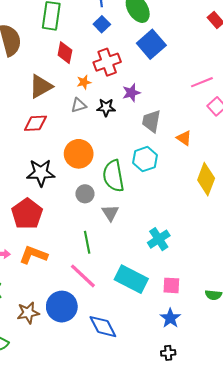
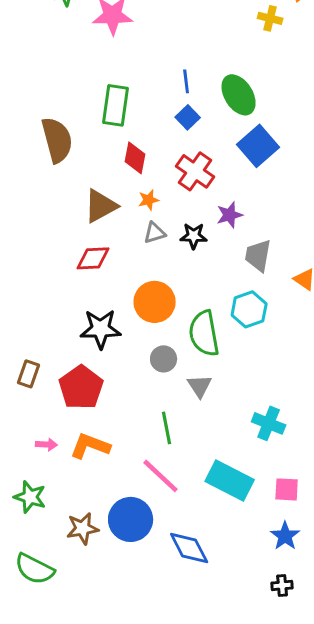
red cross: (107, 62) -> (195, 171), turned -35
orange star: (84, 82) -> (149, 200), moved
cyan cross: (159, 239) -> (269, 423), turned -35

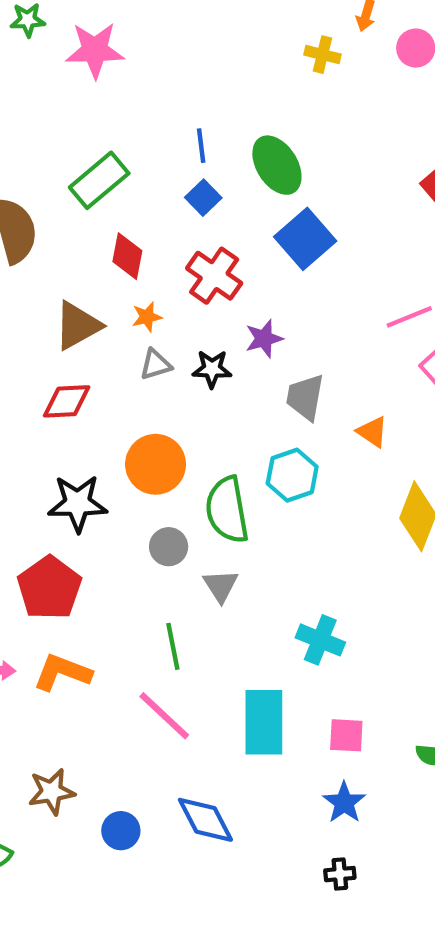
green rectangle: (116, 105) -> (99, 180), turned 42
cyan rectangle: (230, 480) -> (264, 722), turned 63
blue circle: (131, 519) -> (121, 831), moved, size x0.6

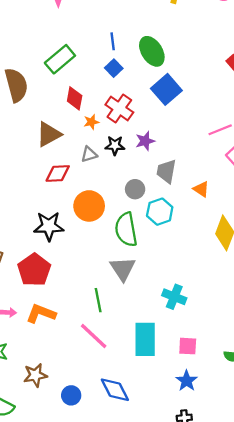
orange star: (147, 317) -> (91, 122), moved
black star: (212, 369) -> (115, 145), moved
red diamond: (67, 401) -> (58, 173), moved
gray circle: (169, 547) -> (135, 189), moved
gray triangle: (221, 586) -> (123, 269), size x1.4

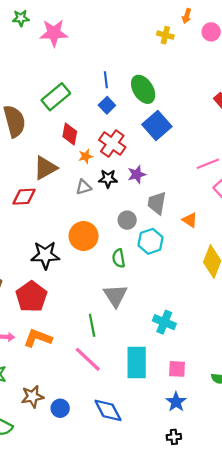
red diamond: (58, 173) -> (24, 197), moved
green semicircle: (126, 230) -> (119, 258), size x0.6
blue circle: (71, 395) -> (60, 408), moved

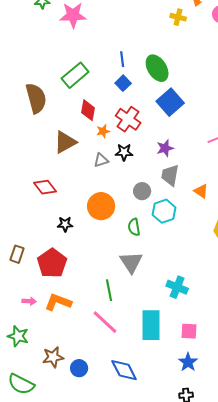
purple star: (137, 174) -> (165, 148), moved
red diamond: (24, 197) -> (45, 187), moved, turned 55
black star: (45, 255) -> (65, 224), size x0.6

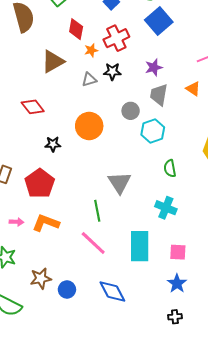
red cross: (128, 119) -> (116, 38), turned 30
orange triangle: (201, 191) -> (193, 89), moved
green semicircle: (134, 227) -> (170, 168), moved

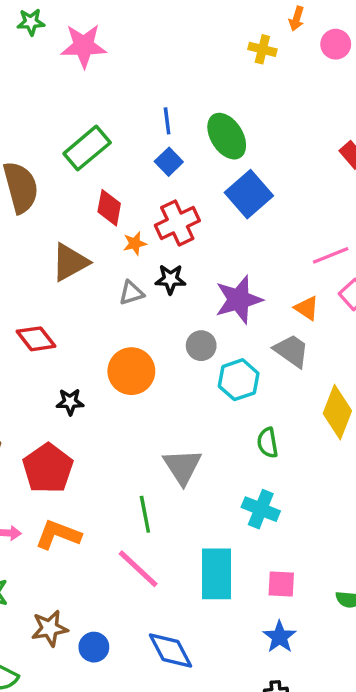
purple star: (154, 67) -> (239, 300), moved, size x1.6
gray trapezoid: (159, 95) -> (291, 351), moved, turned 115

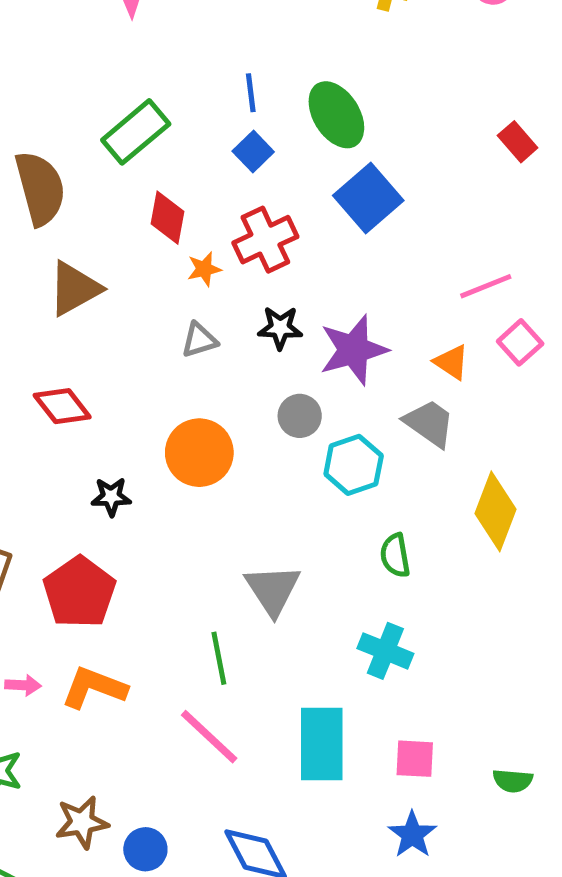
brown triangle: (70, 262) -> (74, 289), moved
black star: (171, 279) -> (280, 328), moved

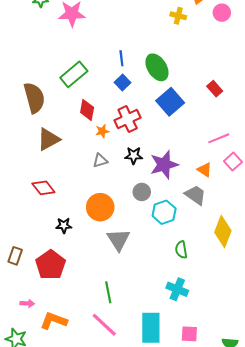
red rectangle: (518, 142) -> (215, 89), moved
gray triangle: (273, 590) -> (118, 240), moved
orange L-shape: (94, 688) -> (54, 321), moved

